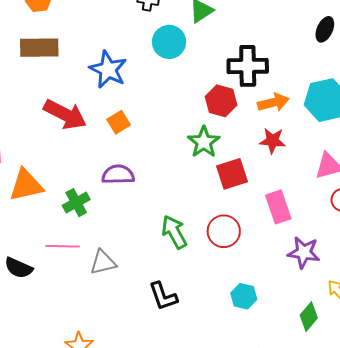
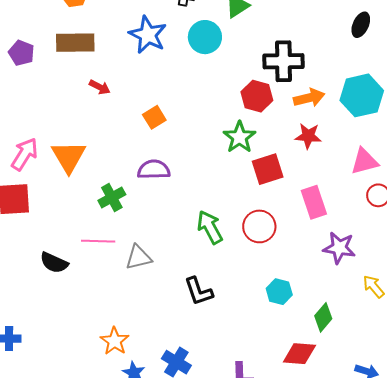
blue star: (108, 69) -> (148, 35), moved
red arrow: (65, 114) -> (100, 87), moved, size x0.5
orange triangle: (26, 185) -> (69, 157), moved, turned -48
green diamond: (309, 317) -> (323, 317), moved

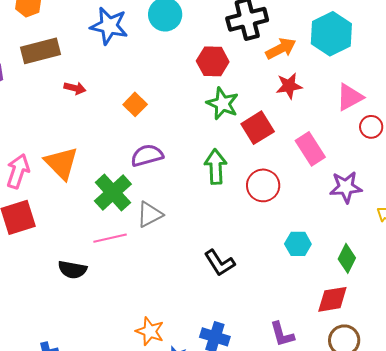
red hexagon: (257, 96) -> (213, 61), moved
green cross: (112, 198) -> (113, 193), size x1.4
green arrow: (210, 227) -> (216, 167), moved, turned 40
gray triangle: (138, 257) -> (150, 214), moved

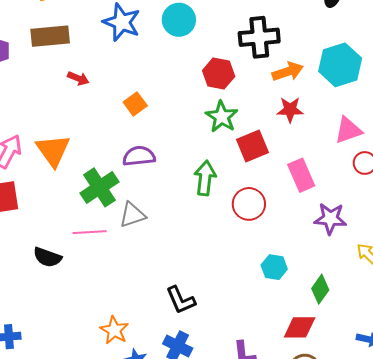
black L-shape: (220, 263) -> (181, 300), moved

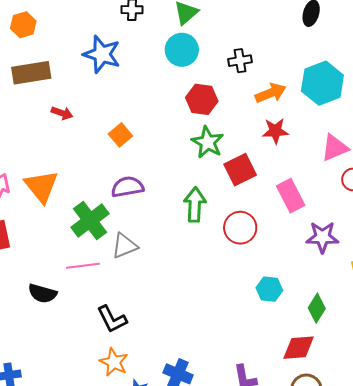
cyan circle: (179, 20) -> (182, 50), moved
black cross: (259, 37) -> (240, 61), size x0.6
black L-shape: (181, 300) -> (112, 319), moved

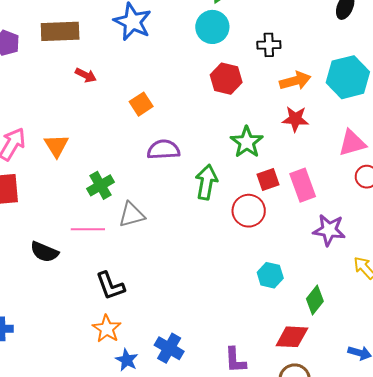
green star: (208, 142) -> (247, 142), moved
red square: (240, 170) -> (268, 179), moved, size x0.7
orange triangle: (41, 186) -> (56, 146), size x0.7
purple semicircle: (127, 187) -> (164, 150), moved
green cross: (90, 221) -> (101, 185), size x0.7

